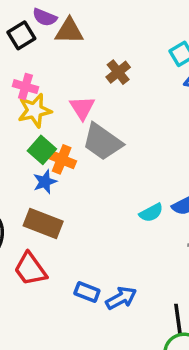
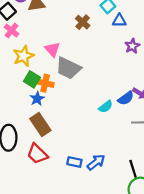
brown cross: (118, 72) -> (83, 22), moved
pink cross: (25, 87) -> (12, 30), moved, turned 32
brown rectangle: (43, 223) -> (40, 125), turned 45

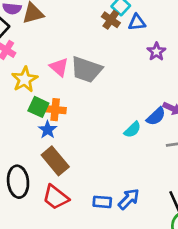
brown cross: (83, 22) -> (111, 20), moved
gray trapezoid: (68, 68) -> (86, 70), moved

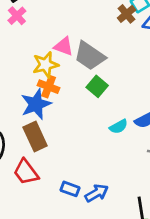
pink triangle: (59, 67) -> (64, 46), turned -36
yellow star: (25, 79) -> (45, 65), moved
green square: (38, 107) -> (97, 86), moved
blue star: (47, 130) -> (36, 104), size x1.6

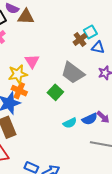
pink triangle: (64, 46) -> (32, 61), turned 35
gray trapezoid: (90, 56) -> (73, 73), moved

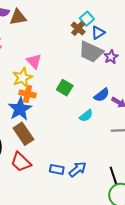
blue triangle: (98, 47) -> (98, 33), turned -32
gray trapezoid: (73, 73) -> (91, 52), moved
blue semicircle: (90, 119) -> (102, 95), moved

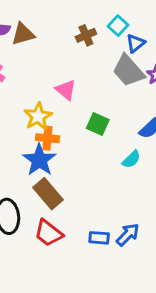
brown cross: (78, 28) -> (86, 35), moved, turned 32
gray trapezoid: (91, 52) -> (128, 71), turned 30
pink triangle: (34, 61) -> (66, 90), moved

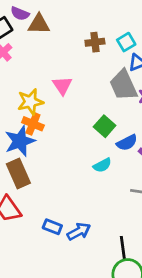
green square: (98, 124) -> (105, 126), moved

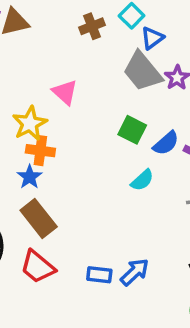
blue star: (20, 141) -> (30, 177), size x0.6

